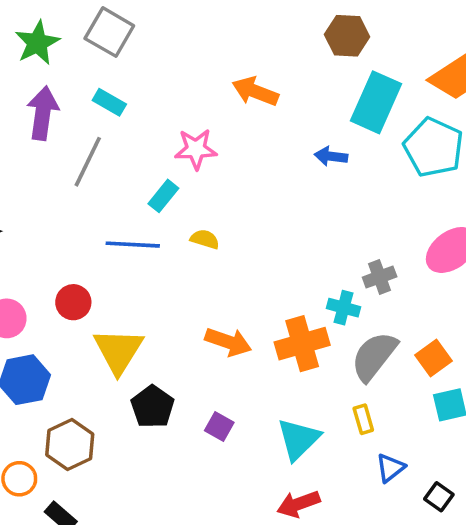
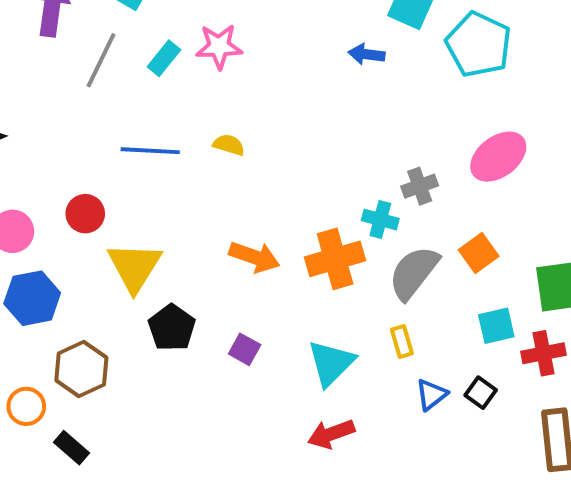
cyan rectangle: (163, 196) -> (164, 58), moved
orange square: (434, 358) -> (479, 253), moved
black square: (439, 497) -> (481, 393), moved

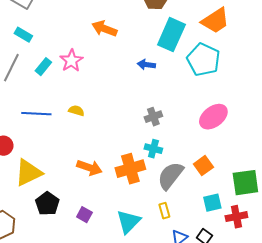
pink star: (219, 46) -> (71, 61), turned -30
gray cross: (420, 186) -> (153, 117), moved
yellow triangle: (134, 267) -> (28, 173), turned 32

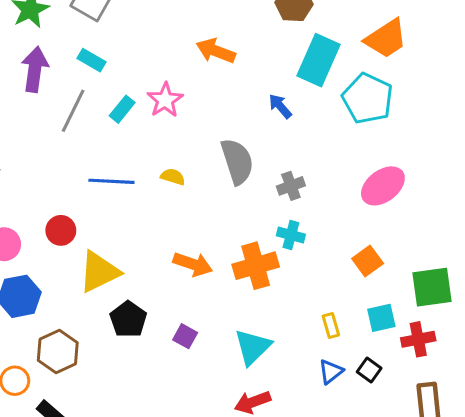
blue arrow: (146, 65) -> (280, 106), turned 42
gray semicircle: (170, 176) -> (237, 161), moved, turned 124
yellow rectangle: (164, 211) -> (331, 325), moved

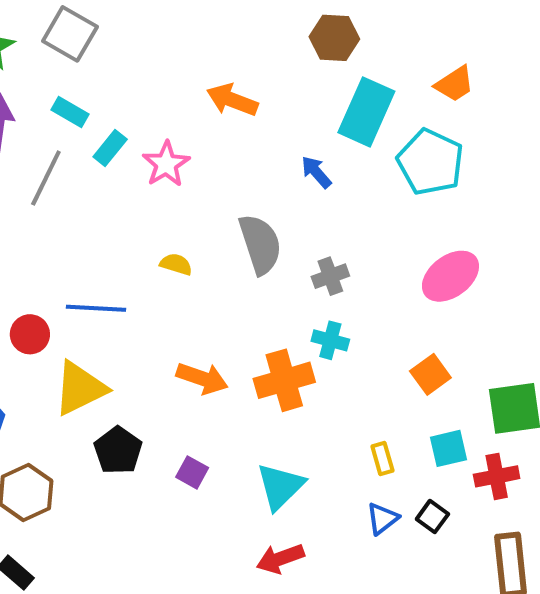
orange trapezoid: (386, 39) -> (454, 84), size x0.7
cyan rectangle: (122, 109) -> (110, 148), moved
blue line: (111, 181) -> (96, 308), moved

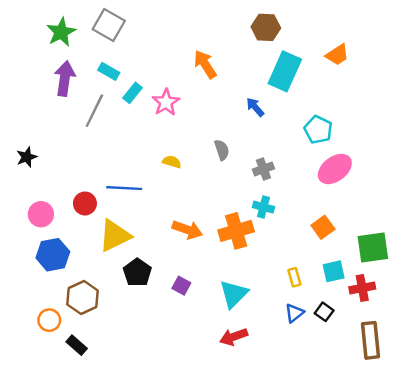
orange arrow: (232, 100) -> (205, 64), turned 36
cyan pentagon: (430, 162) -> (318, 130), moved, size x0.7
gray semicircle: (260, 244) -> (222, 150), size x0.6

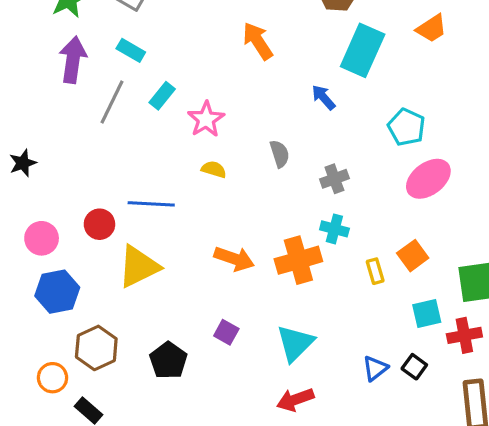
cyan rectangle: (133, 93) -> (162, 96), moved
pink star: (166, 102) -> (206, 119), moved
black pentagon: (137, 273) -> (168, 360), moved
yellow rectangle: (294, 277) -> (375, 271), moved

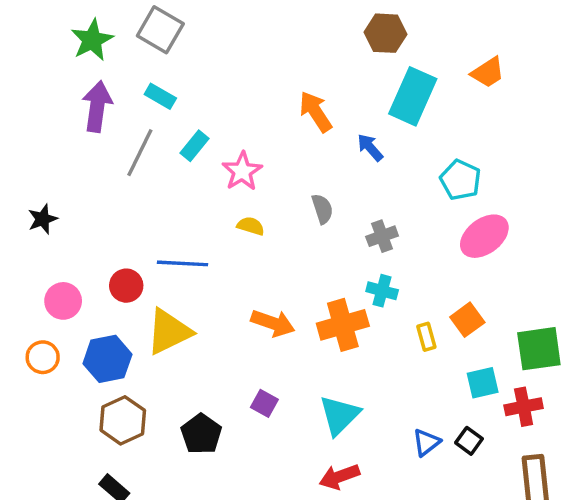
orange arrow: (258, 41) -> (316, 112), moved
blue hexagon: (57, 292) -> (107, 359), moved
orange circle: (52, 378) -> (43, 357), moved

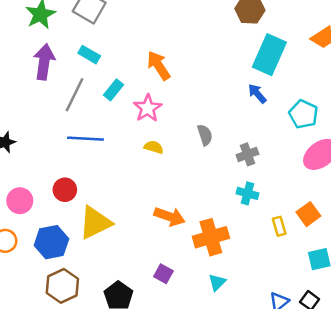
orange arrow: (316, 112) -> (159, 66), moved
blue arrow: (370, 147) -> (257, 94), moved
blue line: (182, 263) -> (86, 139), moved
orange cross: (343, 325) -> (211, 237), moved
cyan triangle: (339, 415) -> (217, 282), size x0.6

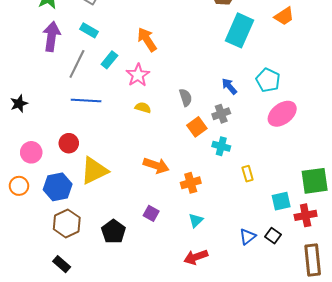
blue arrow: (257, 94) -> (229, 86), moved
orange square: (308, 214) -> (197, 127), moved
orange cross: (211, 237) -> (191, 183), size x0.7

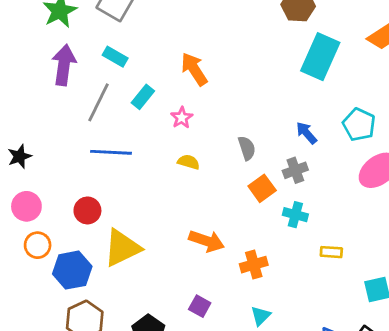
pink star: (138, 75) -> (182, 118), size x0.7
pink circle: (31, 152) -> (26, 206), moved
yellow rectangle: (248, 174) -> (331, 252), turned -70
orange circle: (19, 186) -> (38, 245), moved

